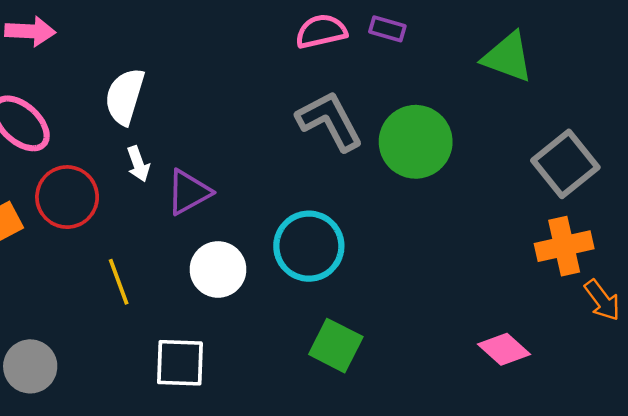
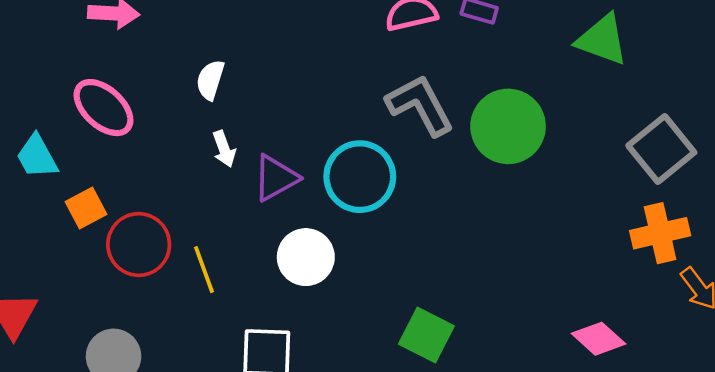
white semicircle: (125, 96) -> (210, 80), size x0.7
red circle: (67, 197) -> (139, 244), moved
cyan circle: (309, 246) -> (360, 177), moved

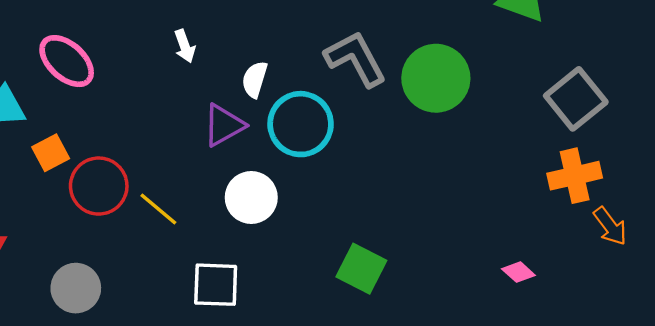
white semicircle: (210, 80) -> (255, 79), moved
white arrow: (224, 149) -> (185, 46), moved
yellow line: (204, 270) -> (158, 209), turned -30
pink diamond: (598, 339) -> (518, 272), size x0.7

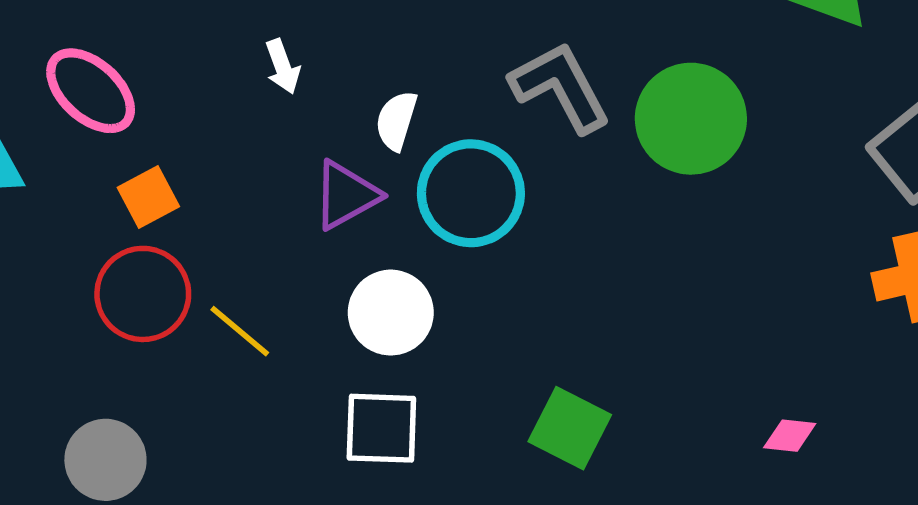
orange square: (51, 153) -> (148, 197), moved
pink diamond: (518, 272) -> (790, 436), moved, turned -36
white square: (216, 285) -> (381, 428), moved

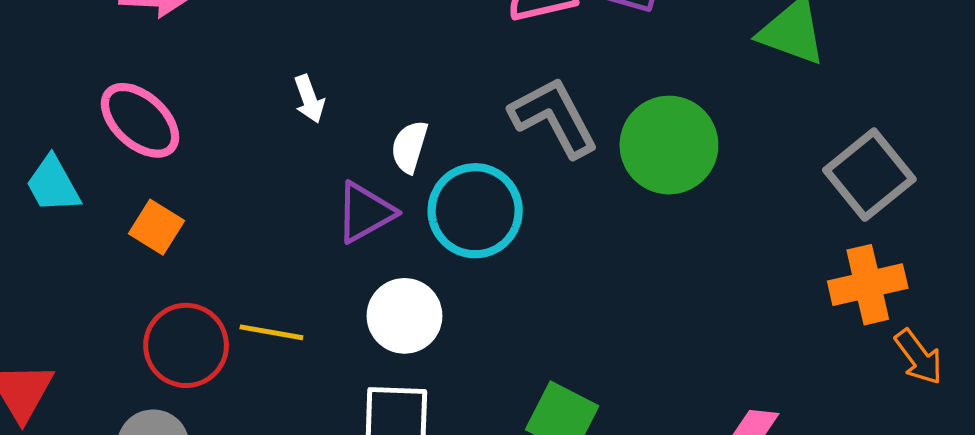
orange square: (148, 197) -> (156, 227), moved, turned -30
red circle: (143, 294) -> (186, 345), moved
yellow line: (240, 331) -> (271, 332), turned -30

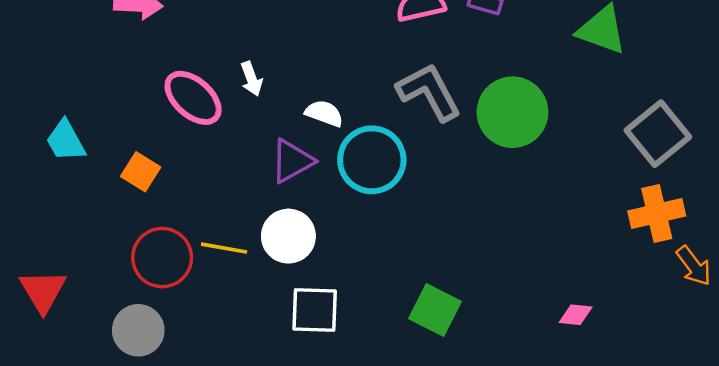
pink ellipse: (140, 120) -> (193, 98), moved
white semicircle: (409, 147) -> (324, 113), turned 93
white circle: (404, 316) -> (288, 236), moved

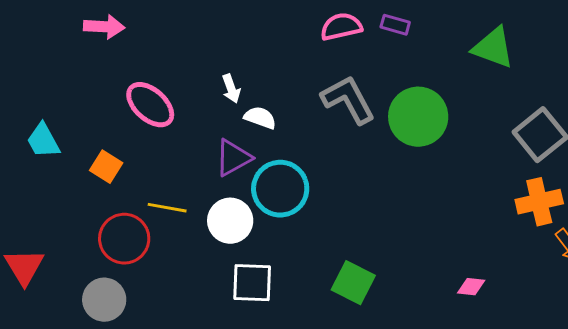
white arrow: (251, 79) -> (231, 89), moved
cyan circle: (372, 160) -> (280, 189), moved
yellow line: (224, 248) -> (167, 208), moved

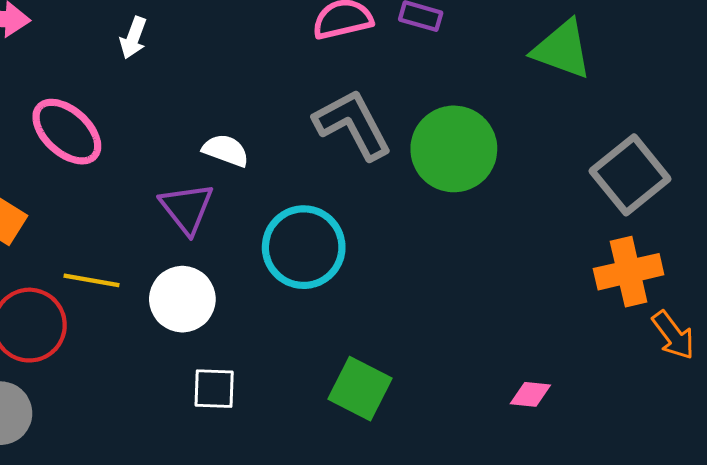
white arrow: (231, 89) -> (133, 38), moved, turned 40
purple triangle: (233, 158) -> (187, 208), turned -39
cyan circle: (280, 189) -> (304, 247), moved
white square: (252, 283) -> (214, 389), size x0.7

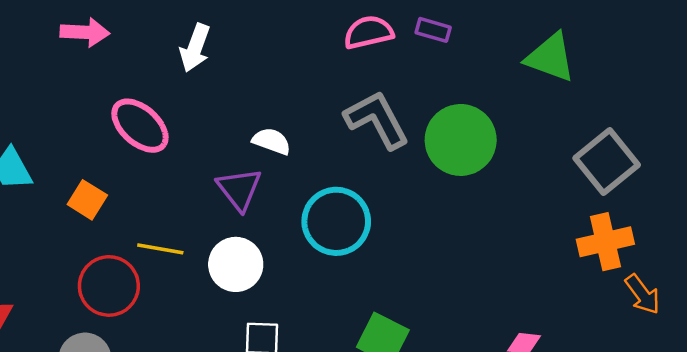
white arrow: (133, 38) -> (195, 48), size x1.4

